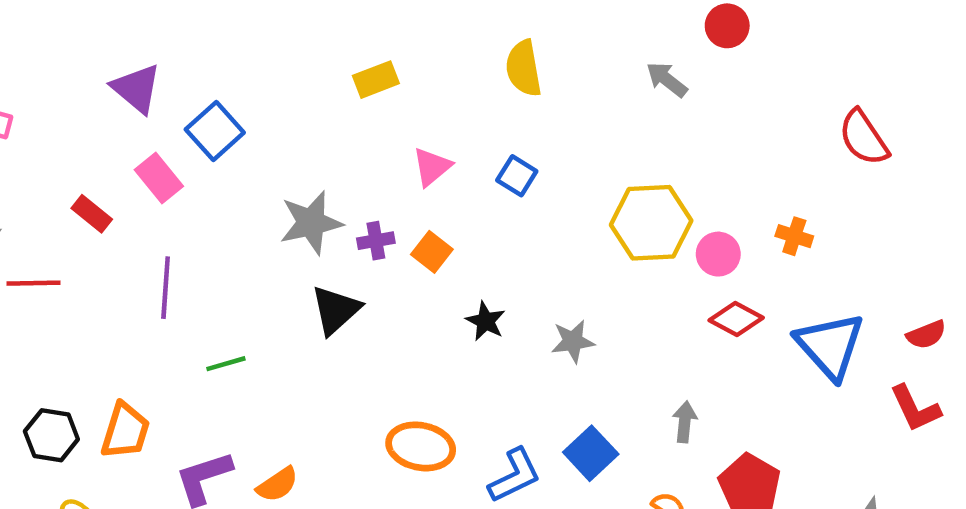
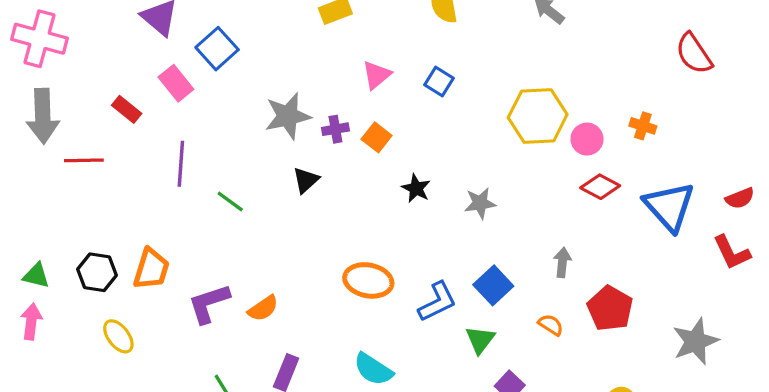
black triangle: (336, 310) -> (306, 180), size x0.7
green line: (226, 364) -> (230, 202), moved, turned 52

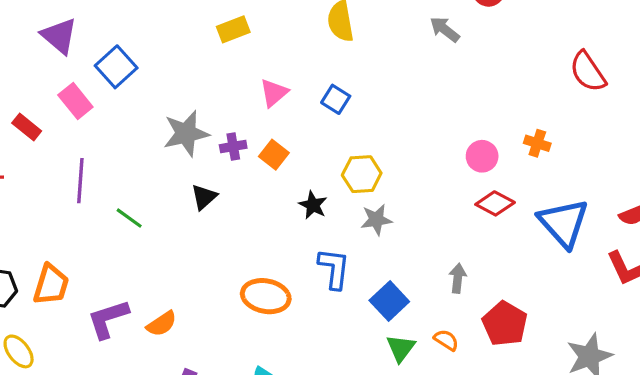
yellow hexagon: (538, 116) -> (362, 174), moved, size x0.7
blue L-shape: (437, 302) -> (334, 268), moved, turned -57
green triangle: (480, 340) -> (401, 348), moved

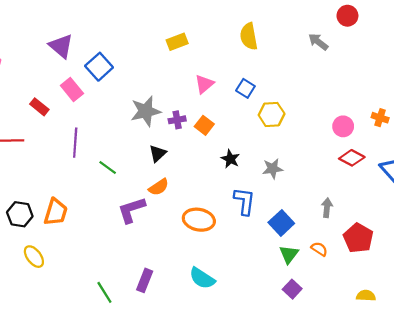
yellow hexagon: (362, 174) -> (272, 114), moved
purple L-shape: (108, 319) -> (132, 210), moved
orange semicircle: (162, 324) -> (159, 187), moved

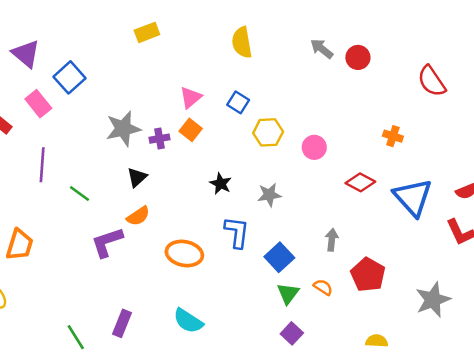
red circle: (347, 16) -> (358, 57), moved
yellow rectangle: (177, 42) -> (147, 32), moved
orange square: (204, 125) -> (191, 130), moved
pink circle: (343, 126) -> (314, 147), moved

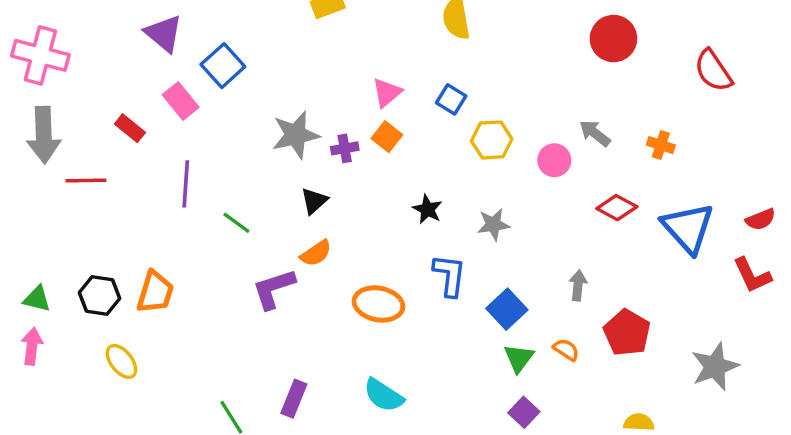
gray arrow: (322, 49) -> (595, 133), moved
red circle: (358, 57) -> (613, 39), size x1.4

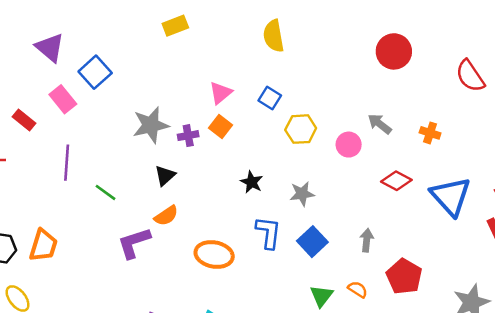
blue square: (507, 309) -> (312, 242), moved

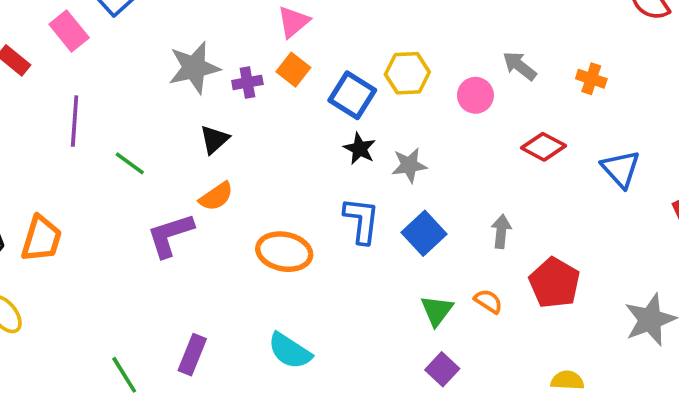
blue square: (270, 98) -> (352, 95), moved, size x1.4
black star: (252, 182) -> (360, 149), moved
blue triangle: (451, 196) -> (621, 169), size x0.7

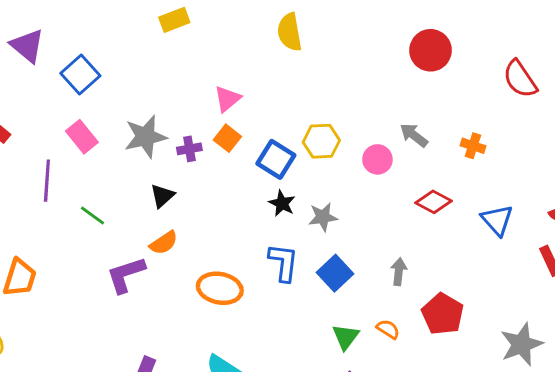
pink rectangle: (69, 31) -> (82, 137), moved

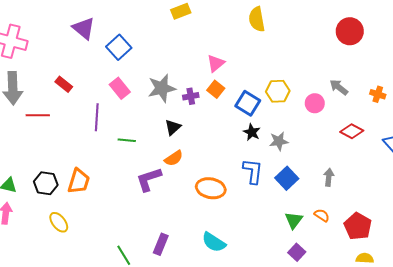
green line: (92, 215) -> (127, 140), turned -30
red pentagon: (443, 314) -> (358, 226), moved

